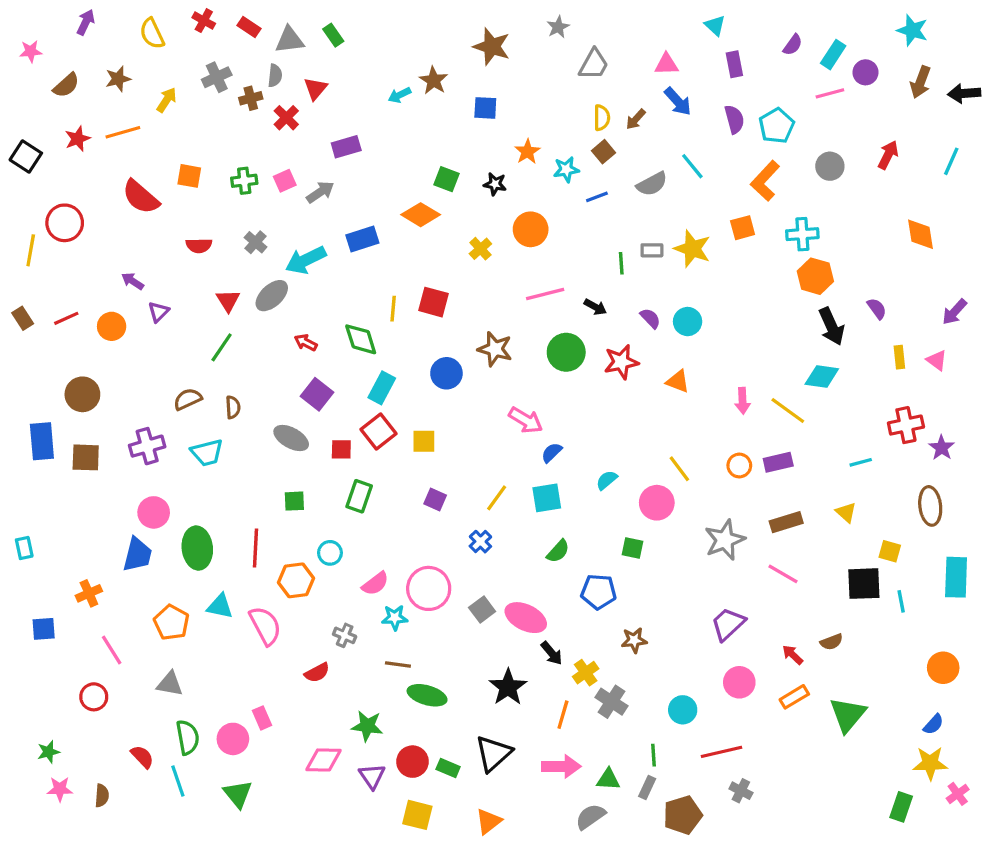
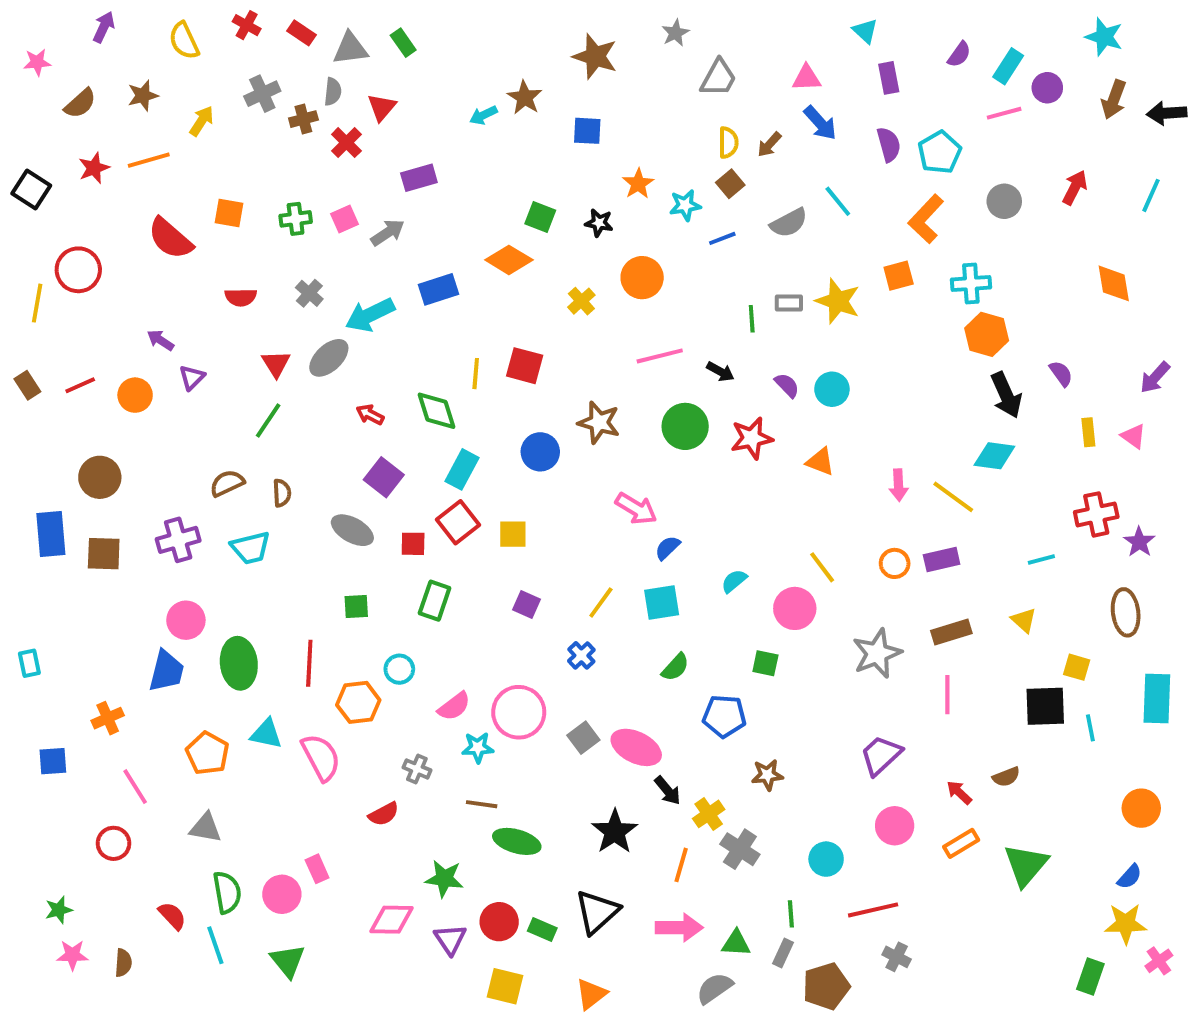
pink line: (783, 574) -> (947, 695), turned 60

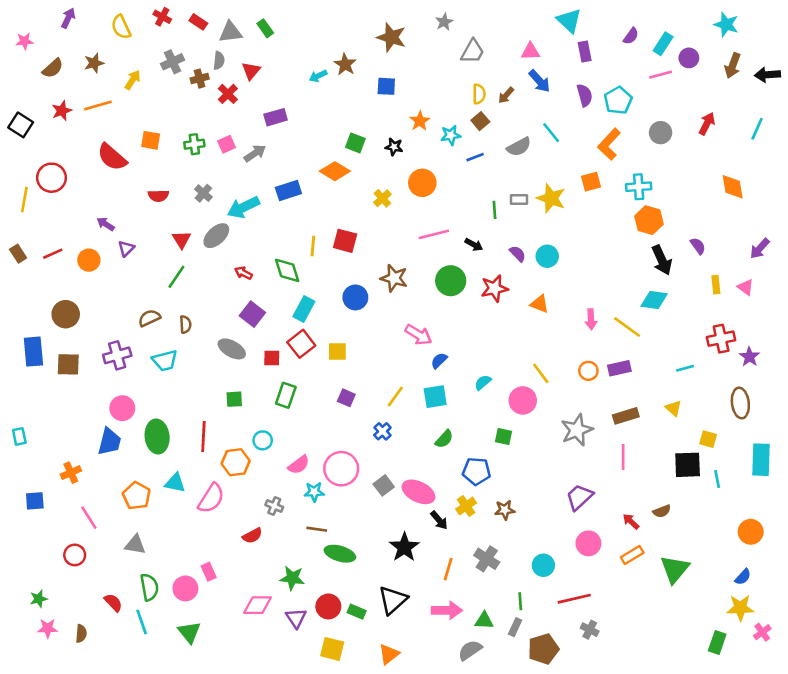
cyan triangle: (865, 31) -> (569, 21), size x1.5
pink semicircle: (321, 757) -> (211, 498), turned 60
yellow cross: (709, 814) -> (466, 506), moved

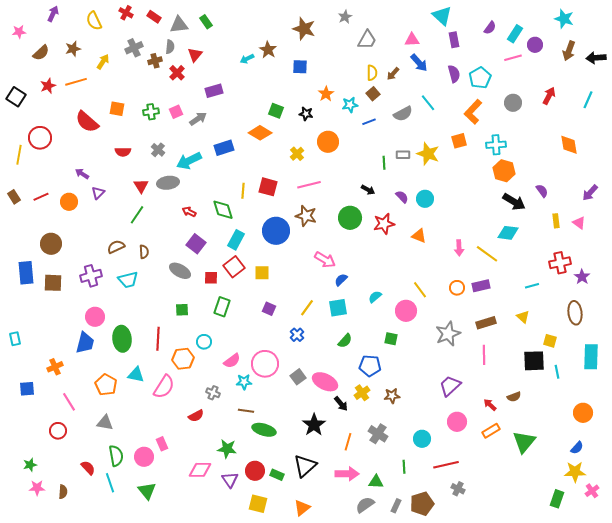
pink line: (434, 234) -> (309, 185), moved
gray ellipse: (216, 236) -> (168, 183), turned 35
black arrow: (662, 260) -> (514, 202), turned -35
blue circle: (355, 297) -> (276, 231), size x1.4
gray rectangle: (515, 627) -> (396, 506), moved

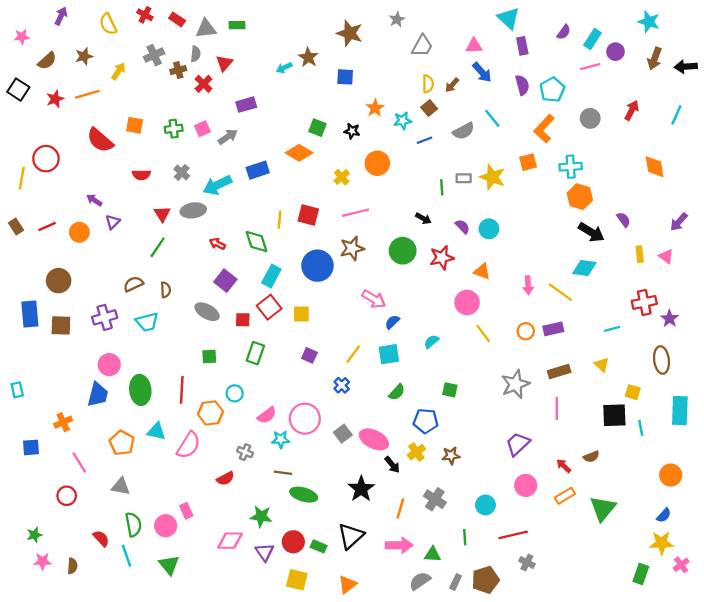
green rectangle: (206, 22) -> (237, 25), turned -56
black square: (16, 97) -> (18, 90), moved
brown star: (306, 216) -> (352, 248), turned -30
pink circle: (406, 311) -> (467, 302), moved

